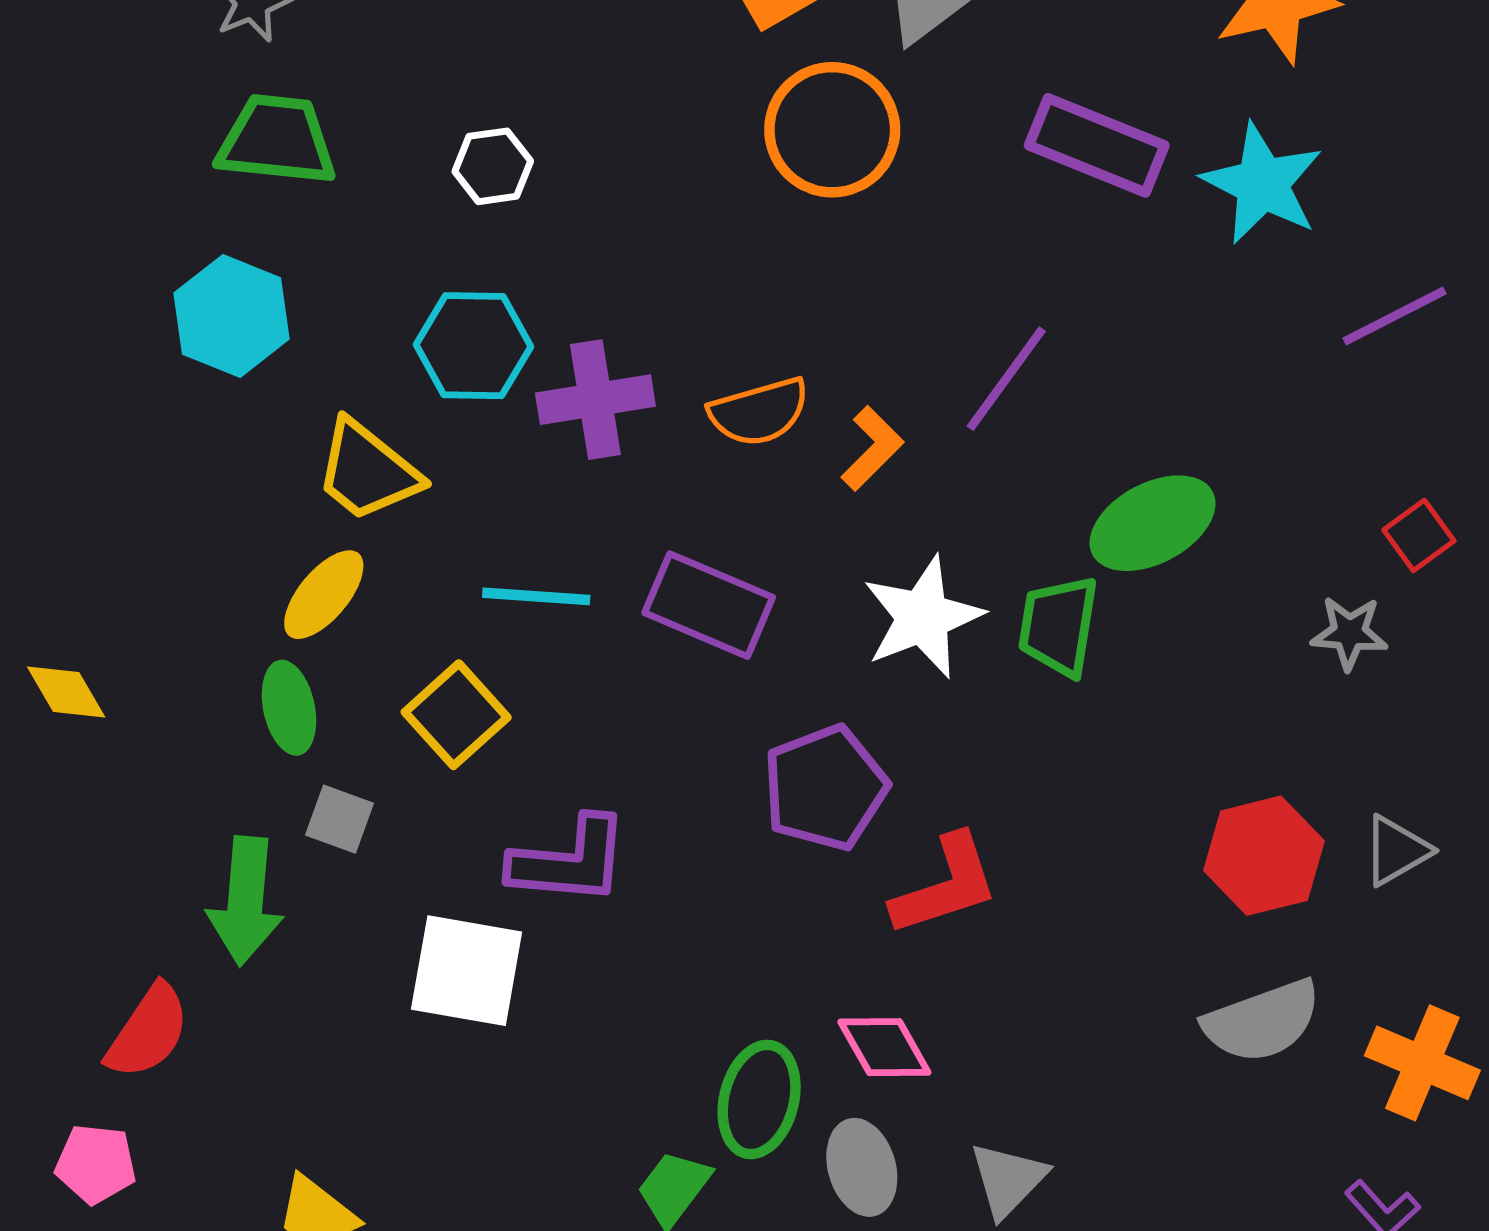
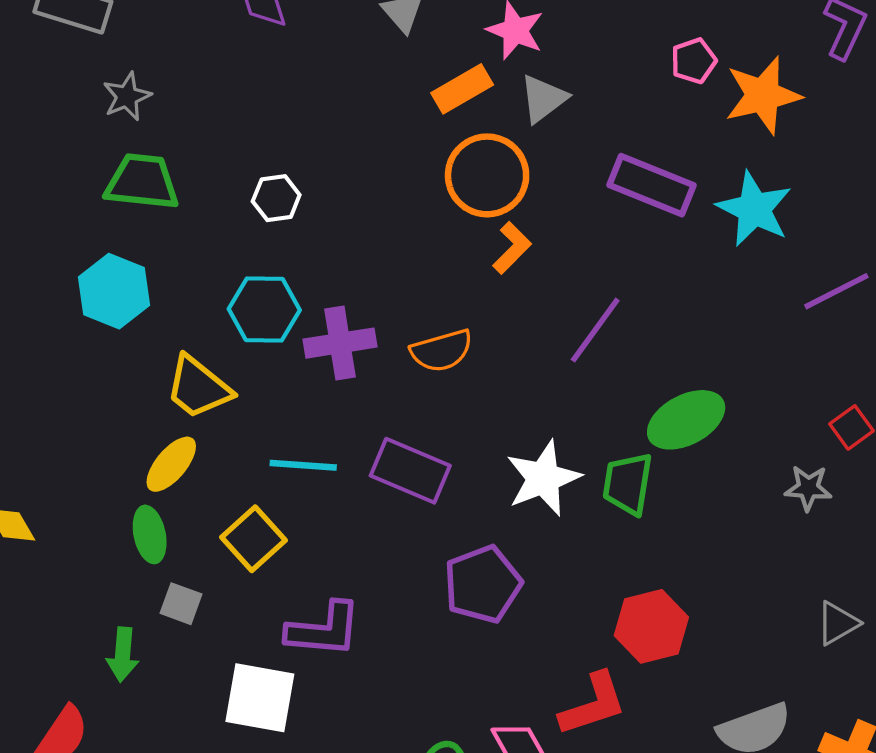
orange L-shape: (872, 448) -> (512, 248), moved
red hexagon: (1264, 856) -> (651, 626), moved
red L-shape: (945, 885) -> (593, 704), moved
green arrow: (245, 901) -> (123, 655), size x0.7

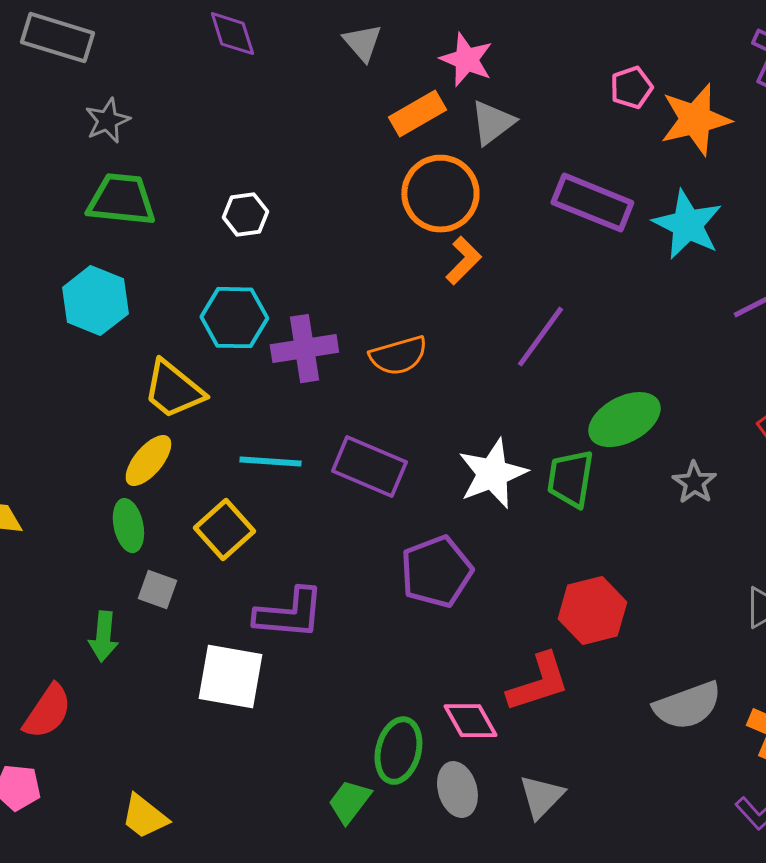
gray star: (808, 488) -> (694, 483), moved, turned 30

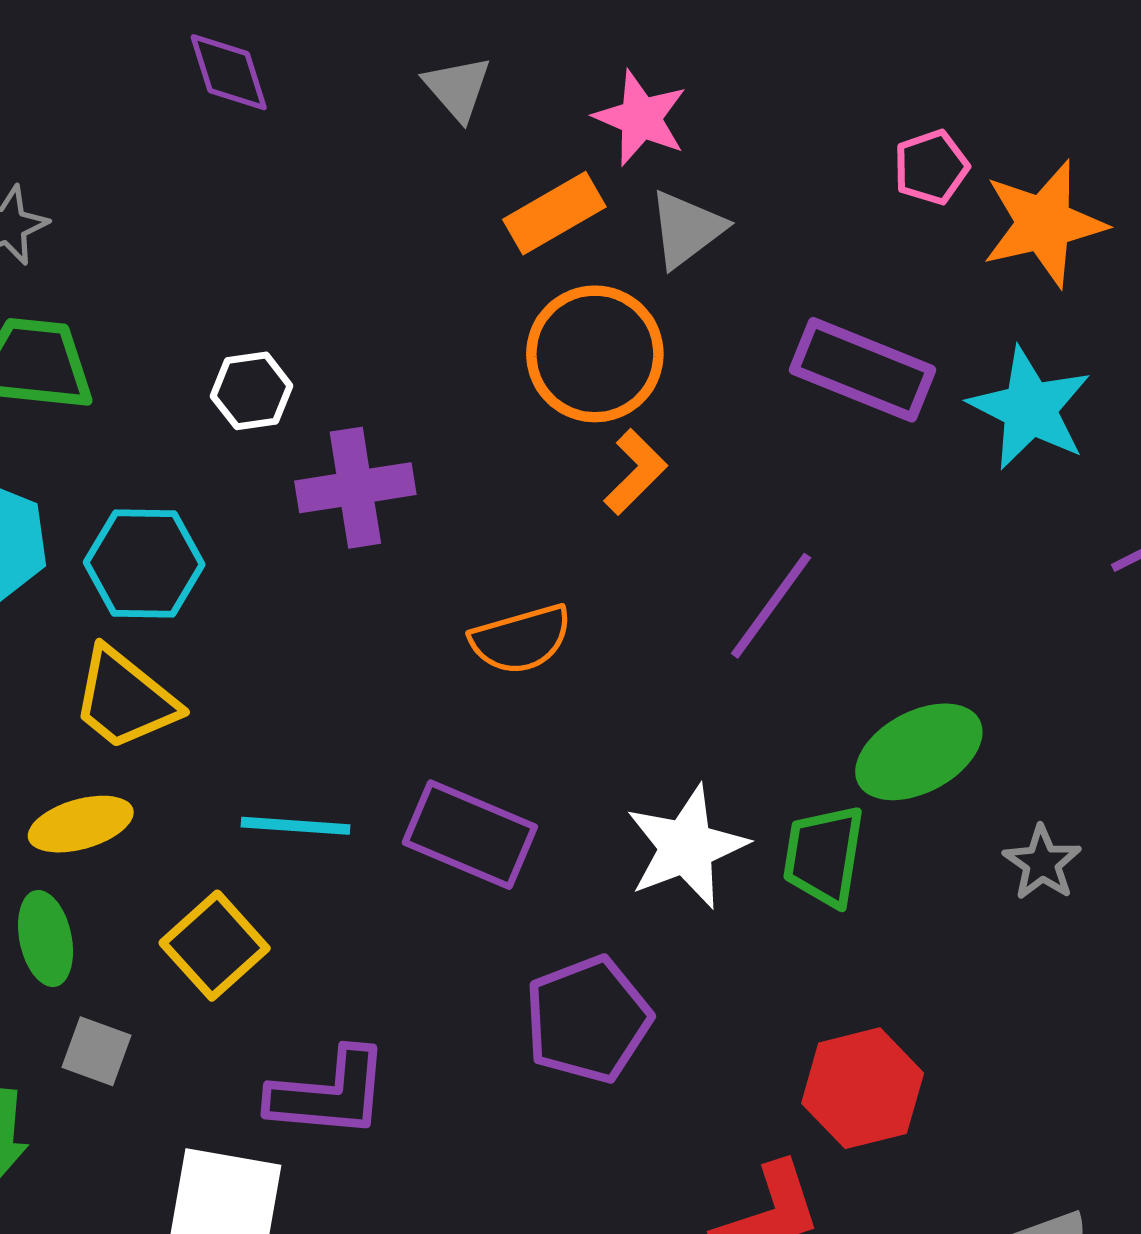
cyan hexagon: (234, 318) -> (144, 563), moved
purple cross: (304, 349) -> (355, 488), moved
yellow ellipse: (148, 461) -> (81, 824), turned 34

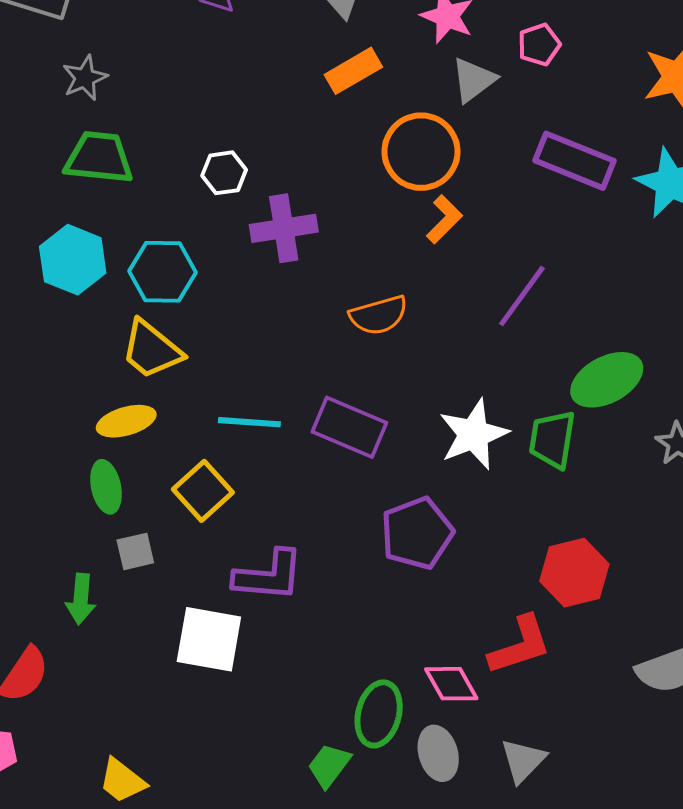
pink pentagon: (931, 167) -> (539, 45), moved
orange rectangle: (554, 213) -> (353, 71), moved
gray square: (97, 1051) -> (135, 551), turned -33

